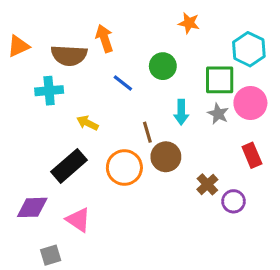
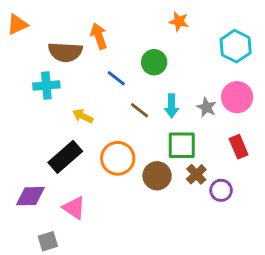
orange triangle: (18, 46) -> (17, 24), moved
green square: (220, 80) -> (182, 145), moved
brown line: (147, 132) -> (140, 110), moved, turned -36
brown circle: (166, 157) -> (157, 176), moved

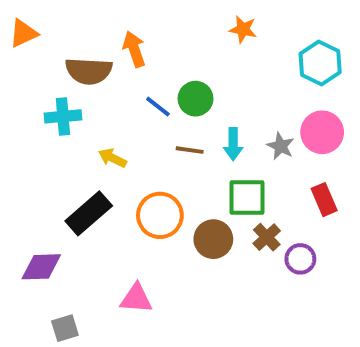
green circle: (154, 62) -> (196, 99), moved
brown line: (140, 110) -> (190, 150), turned -30
pink triangle: (74, 208) -> (136, 298), moved, turned -30

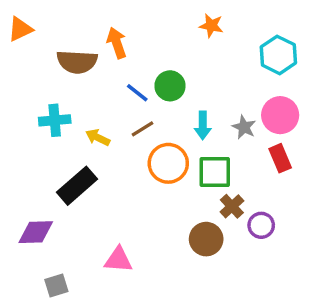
cyan cross: (63, 116) -> (55, 120), moved
brown line: (190, 150) -> (142, 129), moved, turned -40
red rectangle: (324, 200) -> (280, 158), moved
orange circle: (160, 215) -> (168, 163), moved
brown circle: (213, 239) -> (206, 239), moved

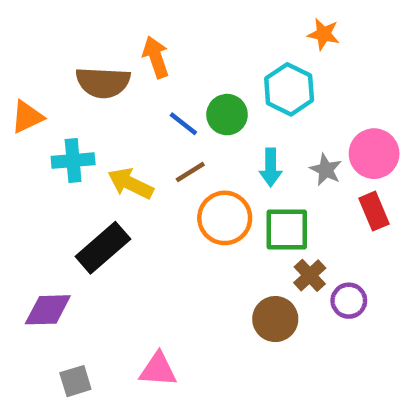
orange star: (211, 26) -> (324, 34), moved
orange triangle: (20, 29) -> (27, 117), moved
cyan hexagon: (278, 55) -> (289, 89), moved
yellow arrow: (98, 138) -> (131, 183), size x1.4
pink triangle: (118, 260) -> (158, 370), moved

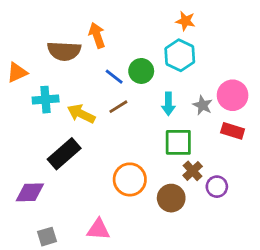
orange star: (324, 34) -> (185, 21), moved
red rectangle: (374, 211) -> (233, 131), turned -50
orange circle: (225, 218) -> (130, 179), moved

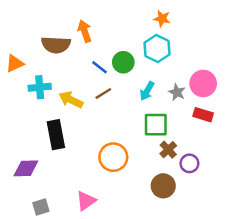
cyan arrow: (168, 104) -> (147, 91), turned 30
black rectangle: (64, 154) -> (56, 135), turned -60
brown circle: (171, 198) -> (163, 186), moved
pink triangle: (98, 229) -> (86, 201), turned -40

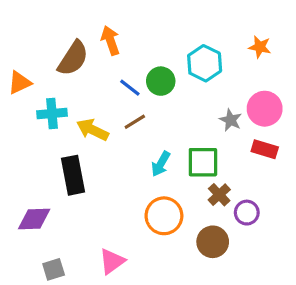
orange star: (162, 19) -> (260, 47), moved
brown semicircle: (56, 45) -> (73, 58), turned -60
cyan arrow: (147, 91) -> (161, 164), moved
orange circle: (113, 157) -> (164, 216), moved

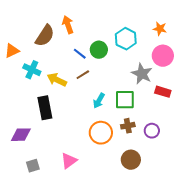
pink circle: (265, 109) -> (163, 56), moved
cyan cross: (52, 114) -> (32, 70), turned 30
gray star: (231, 120) -> (142, 74), size x1.5
brown cross: (219, 195) -> (128, 126), moved, turned 32
brown circle: (213, 242) -> (131, 160), moved

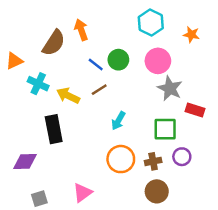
cyan hexagon: (126, 39) -> (151, 23), moved
pink circle: (163, 56) -> (158, 61), moved
green square: (125, 100) -> (165, 129), moved
brown cross: (128, 126) -> (153, 161), moved

